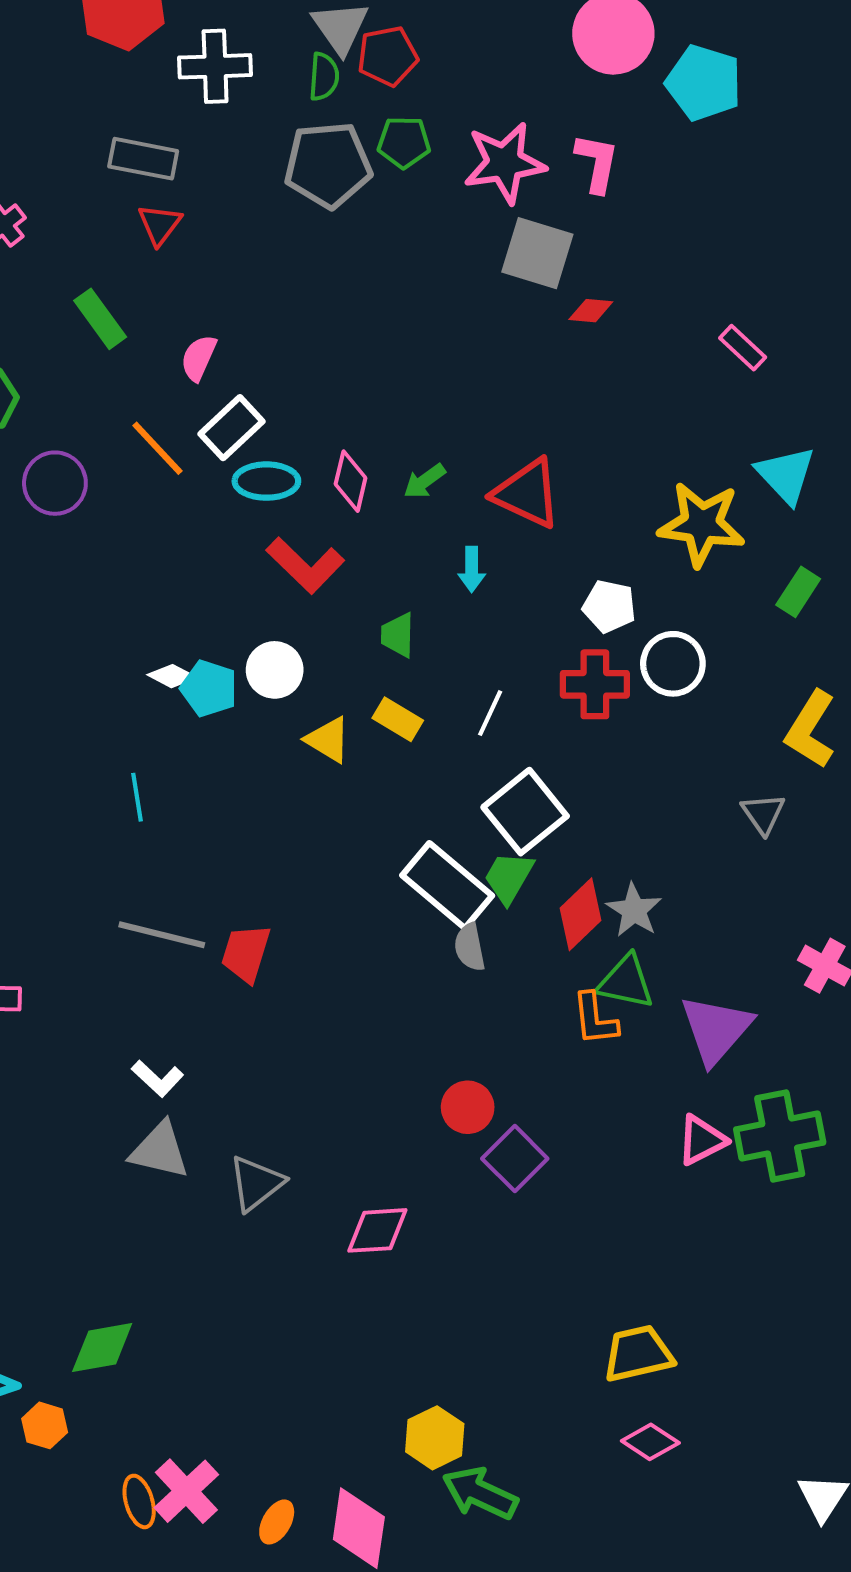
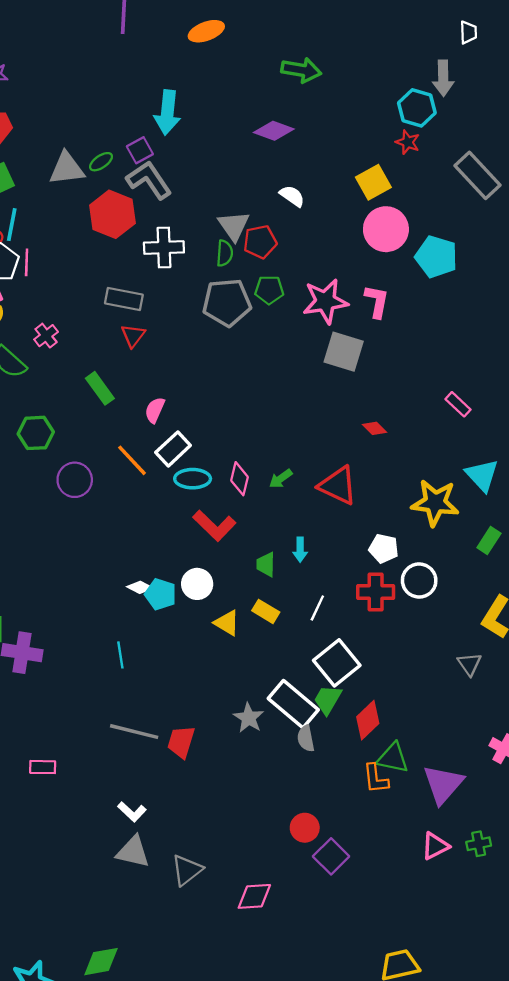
red diamond: (591, 311) -> (375, 428), moved, turned 40
cyan arrow: (472, 569) -> (300, 550), moved
gray star: (634, 910) -> (249, 718), moved
green cross: (780, 1136) -> (479, 844), size x0.5

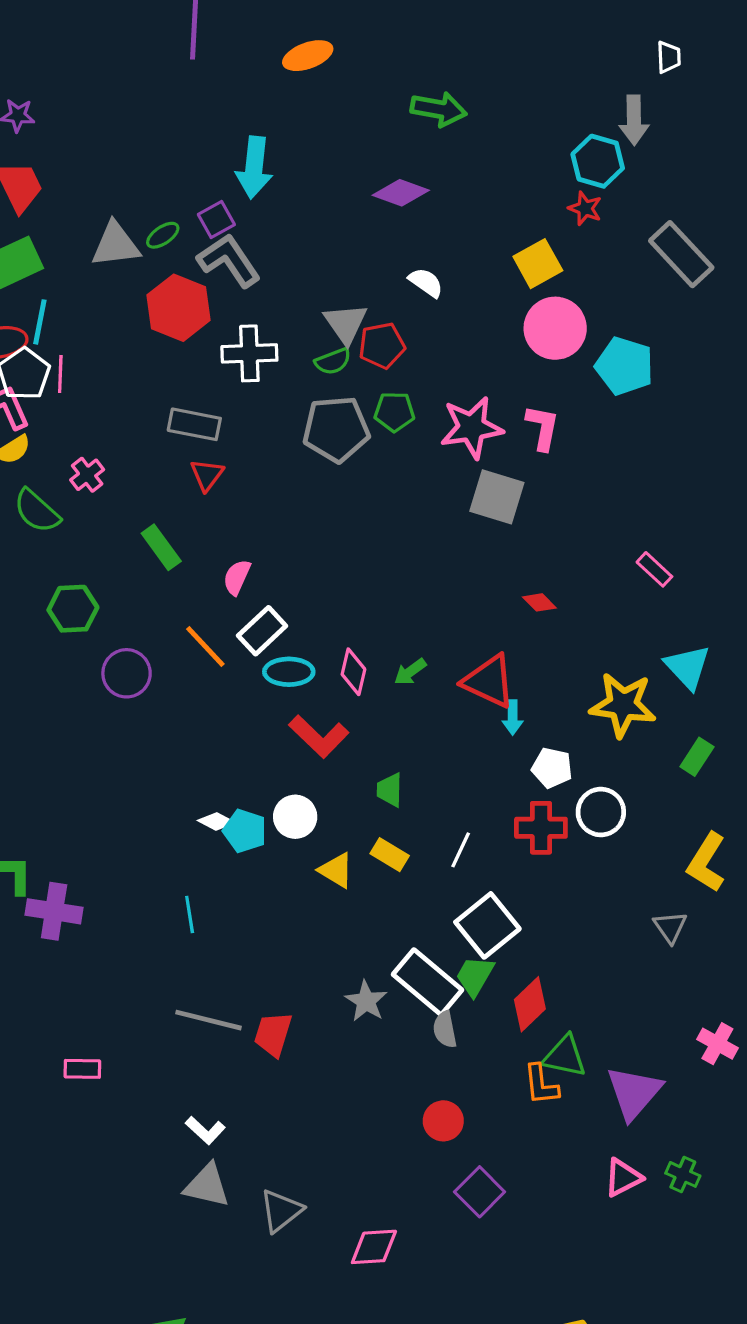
green semicircle: (225, 253) -> (333, 361), turned 65
cyan arrow: (300, 550) -> (513, 717), moved
red circle: (305, 828) -> (443, 1121), moved
green cross: (479, 844) -> (683, 1174), turned 35

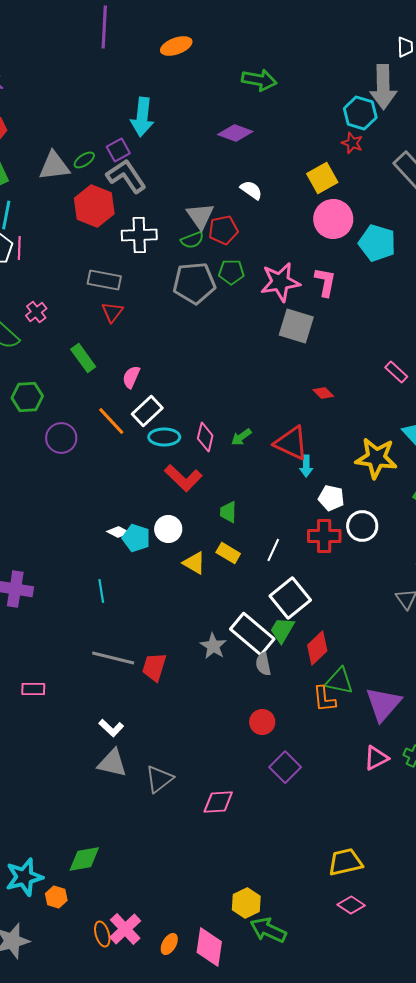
gray arrow: (634, 120) -> (383, 87), size x1.4

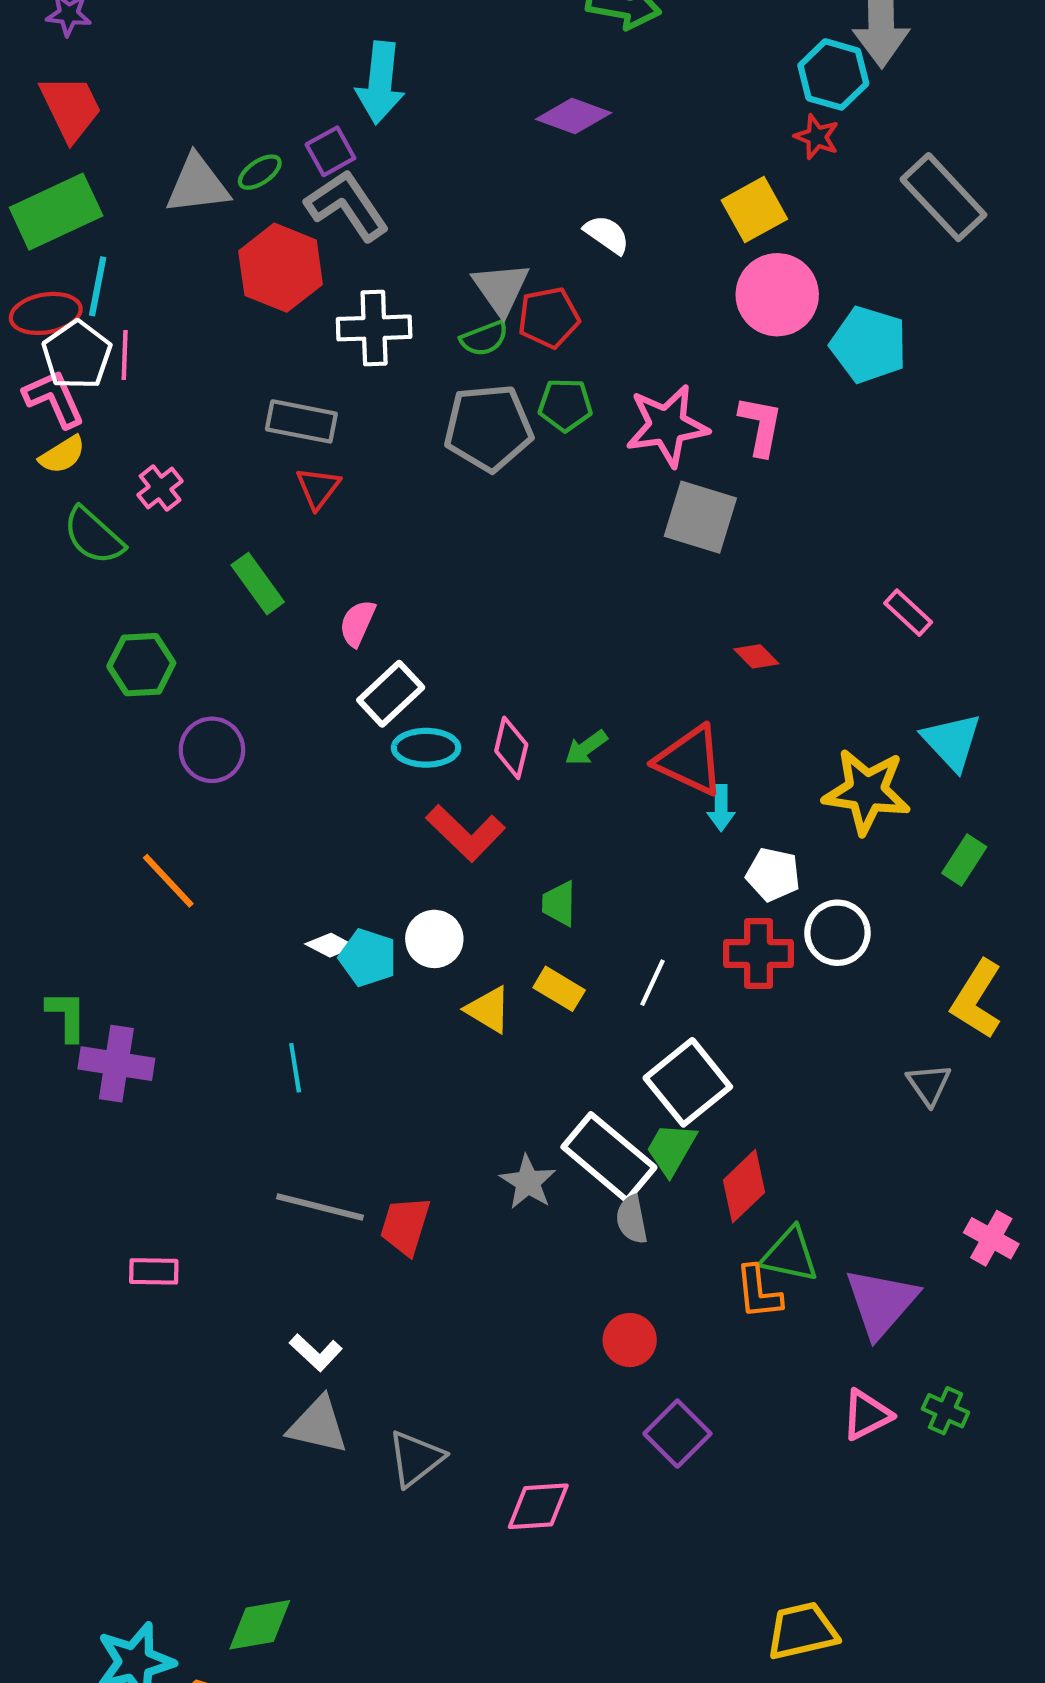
orange line: (111, 421) -> (168, 881), moved

